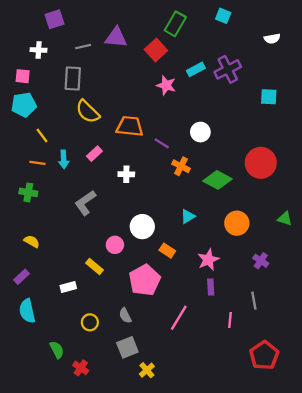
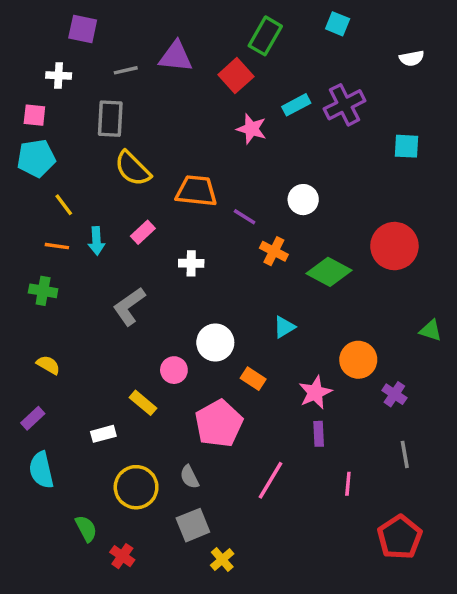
purple square: (55, 19) -> (83, 29), turned 30
orange circle: (237, 223) -> (358, 360), moved
gray line: (254, 301) -> (405, 454), moved
yellow circle: (90, 322) -> (136, 487), size x1.6

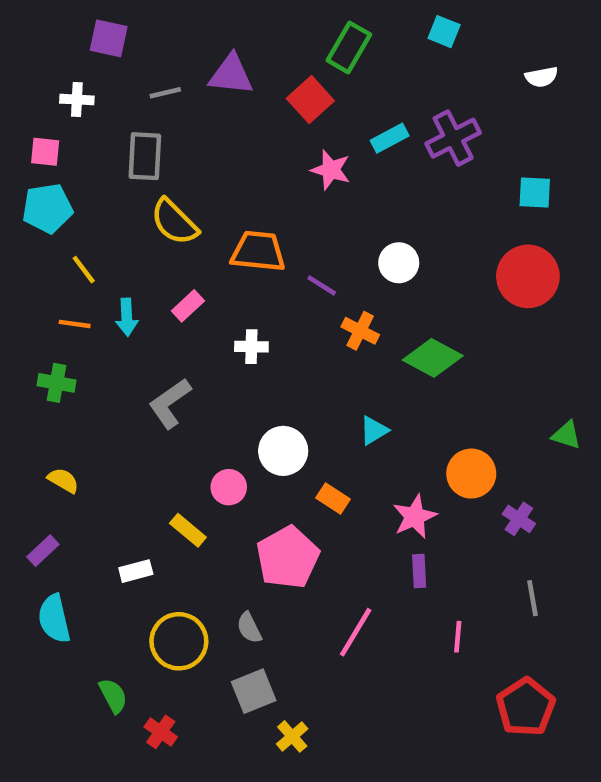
red circle: (394, 246) -> (528, 276), moved

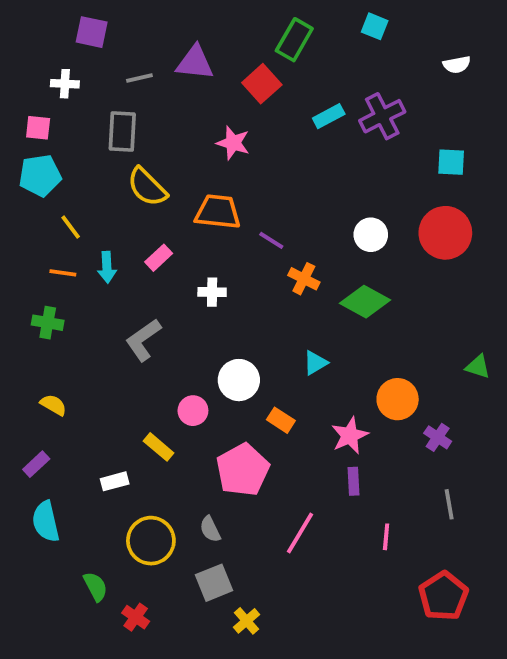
pink star: (331, 170) -> (233, 143), moved
white circle: (399, 263) -> (371, 235), moved

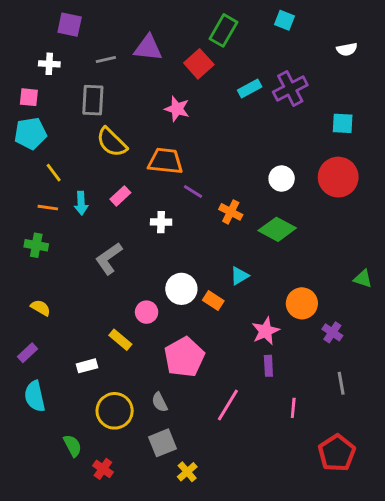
purple line: (271, 240) -> (193, 192), moved
orange rectangle: (281, 420) -> (213, 300), moved

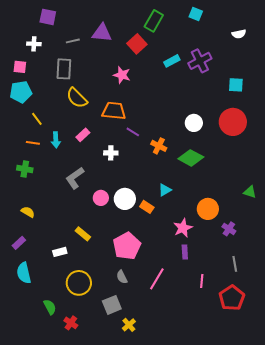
pink circle: (147, 312) -> (101, 198), moved
gray semicircle: (160, 402) -> (122, 277), moved
red pentagon: (337, 453) -> (232, 298), moved

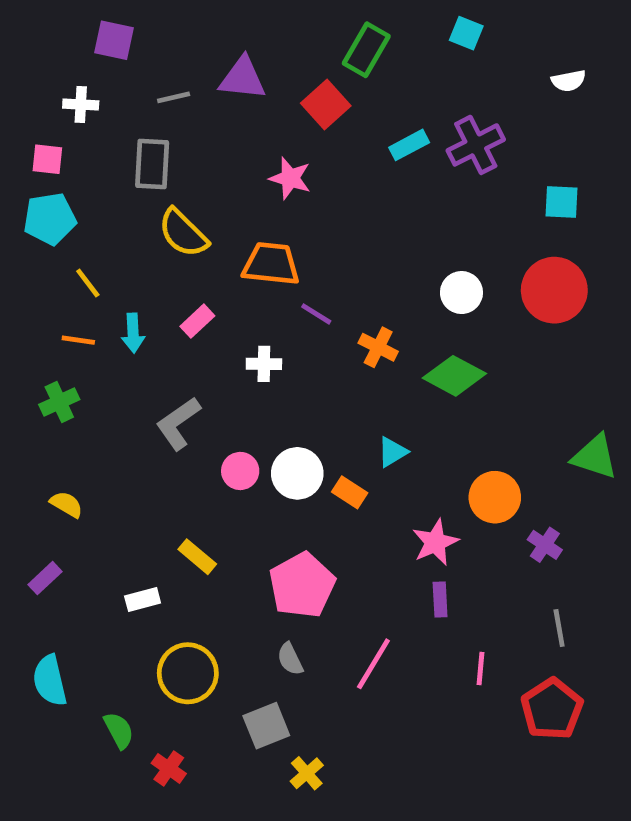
green cross: (25, 169) -> (59, 402), turned -35
green triangle: (250, 192) -> (595, 457), size x1.5
cyan semicircle: (24, 273) -> (50, 680), moved

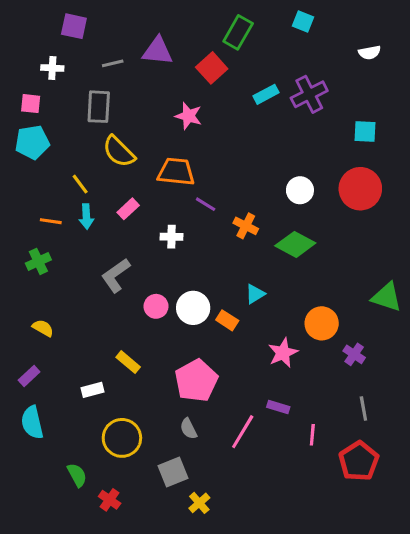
yellow line: (88, 283) -> (80, 184), moved
purple rectangle: (440, 600) -> (278, 407), moved, turned -70
cyan semicircle: (50, 680) -> (32, 422), moved

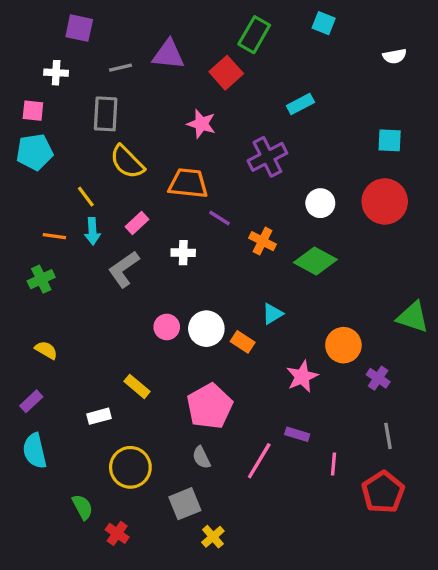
cyan rectangle: (266, 94) -> (300, 104), moved
purple cross: (309, 94) -> (267, 157), moved
gray L-shape: (116, 275) -> (124, 269), moved

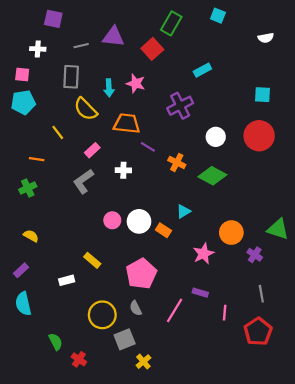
cyan arrow: (92, 231) -> (109, 88), moved
green triangle: (413, 317) -> (278, 229), moved
yellow circle: (130, 467) -> (102, 315), moved

